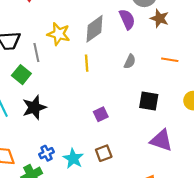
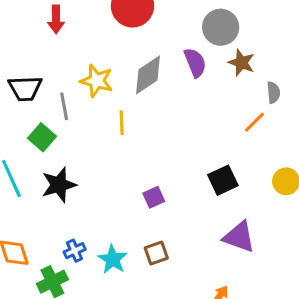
orange line: (170, 60) -> (254, 122), turned -56
gray semicircle: (130, 61) -> (273, 92), moved, turned -32
yellow line: (87, 63) -> (122, 123), moved
black square: (149, 101) -> (223, 180), turned -36

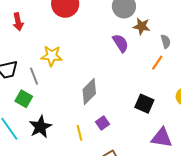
purple semicircle: (195, 63) -> (121, 43), moved
gray diamond: (148, 75) -> (89, 91), moved
yellow line: (122, 123) -> (79, 133), moved
black square: (223, 180) -> (144, 104), turned -30

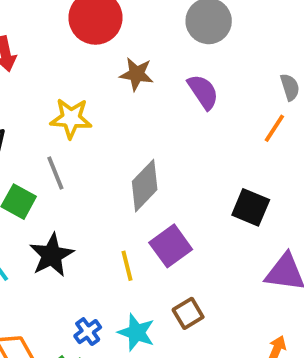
brown star: (142, 26) -> (137, 74), moved
gray line: (34, 76) -> (55, 173), moved
purple square: (102, 123) -> (171, 246), size x1.5

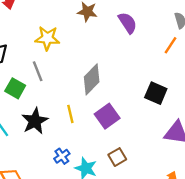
yellow line: (127, 266) -> (70, 114), moved
blue cross: (88, 332) -> (62, 156), moved

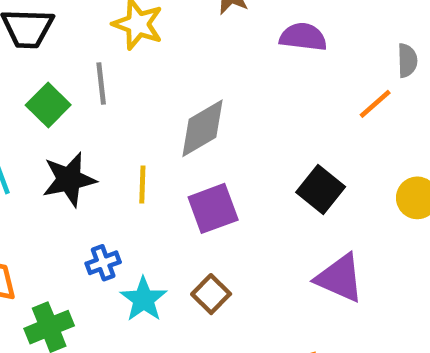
purple semicircle: (128, 23) -> (303, 37), turned -65
brown square: (117, 157) -> (211, 294), turned -30

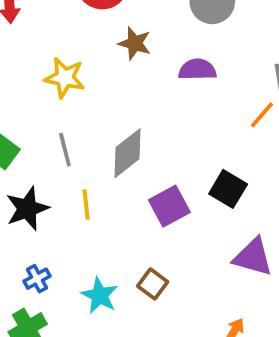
gray line: (101, 84) -> (65, 150), moved
purple square: (213, 208) -> (169, 206), moved
blue cross: (103, 263) -> (37, 279), moved

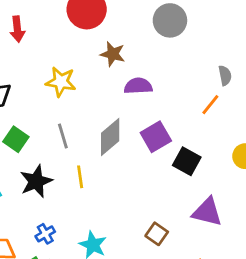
purple semicircle: (197, 70) -> (138, 86), moved
purple square: (169, 206) -> (156, 137), moved
brown square: (153, 284) -> (157, 234), moved

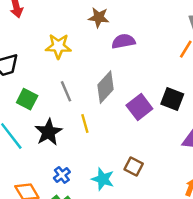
purple square: (156, 137) -> (139, 107), moved
brown square: (157, 234) -> (134, 167), moved

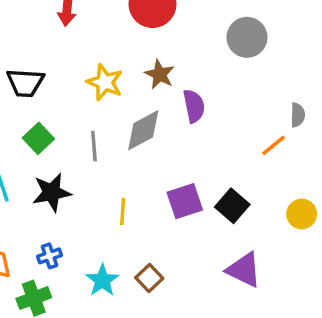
brown star: (99, 17) -> (160, 74), moved
purple semicircle: (123, 41) -> (194, 106), turned 70
gray diamond: (106, 87) -> (143, 130), moved
yellow line: (85, 124) -> (123, 211), moved

